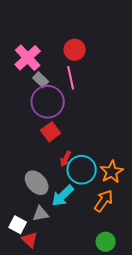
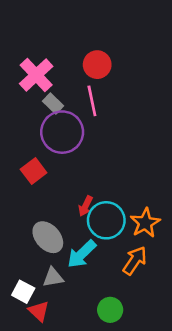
red square: (51, 132) -> (34, 171), moved
green circle: (106, 242) -> (110, 310), moved

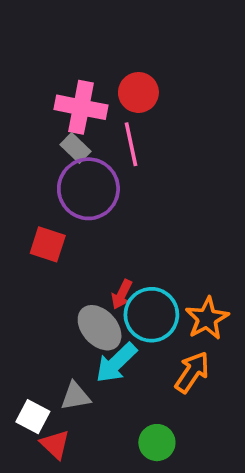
pink cross: (36, 75) -> (81, 107), moved, turned -36
red square: (34, 171) -> (48, 244), turned -35
gray ellipse: (48, 237) -> (100, 328), moved

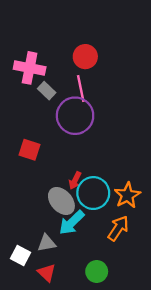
pink cross: (81, 107) -> (30, 68), moved
purple circle: (88, 189) -> (75, 116), moved
red triangle: (55, 444) -> (47, 273), moved

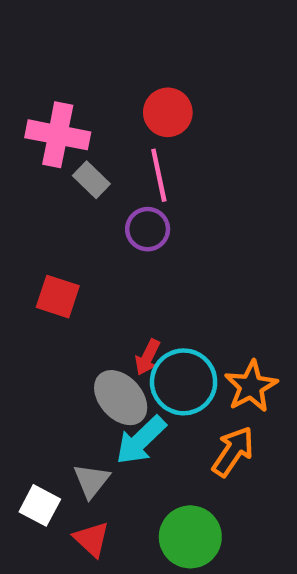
purple circle: (75, 116) -> (148, 229), size x0.6
gray triangle: (47, 243) -> (91, 481), turned -42
green circle: (97, 271) -> (190, 537), size x1.4

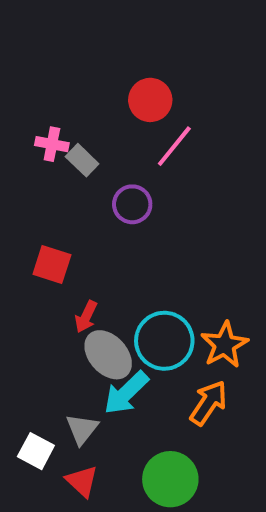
pink cross: (58, 135) -> (52, 144), moved, size x0.6
pink line: (159, 175) -> (174, 146), moved, turned 51
red arrow: (148, 357) -> (86, 317), moved

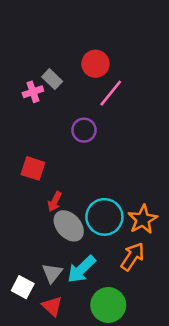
pink cross: (52, 144) -> (33, 92), turned -30
gray rectangle: (82, 160) -> (52, 79), moved
cyan arrow: (126, 393) -> (81, 269), moved

